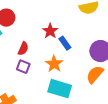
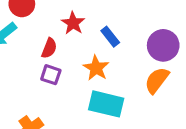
red star: (50, 31) -> (73, 23), moved

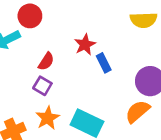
red star: (73, 23) -> (85, 45), moved
orange star: (96, 68) -> (48, 118), moved

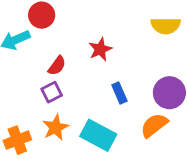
blue rectangle: (104, 63) -> (119, 93), moved
purple square: (42, 86) -> (52, 92), turned 30

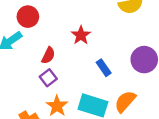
orange semicircle: (154, 125) -> (125, 101), moved

